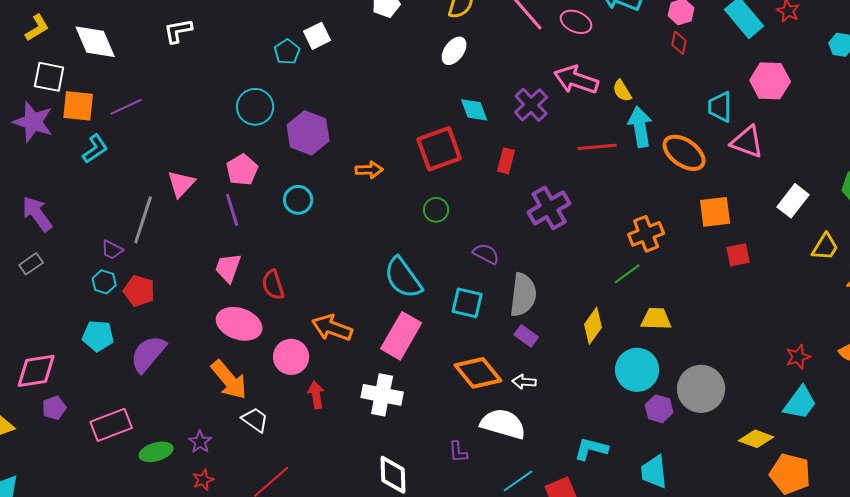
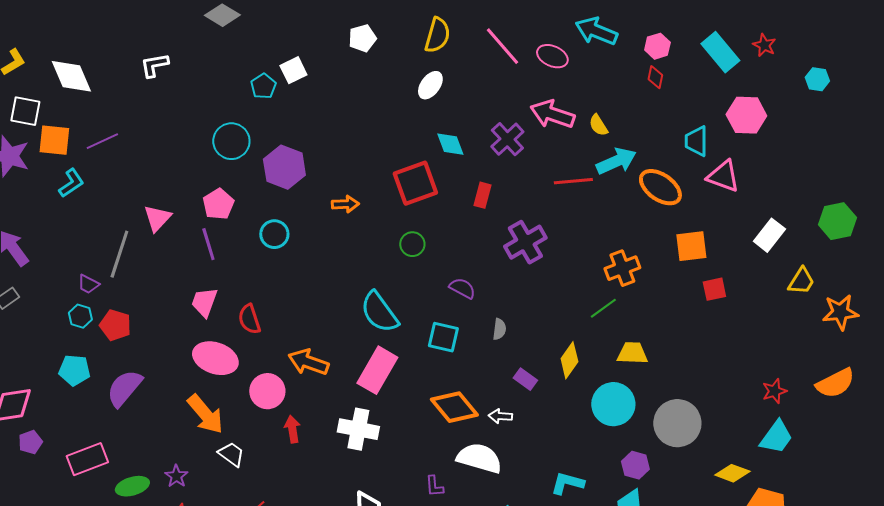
cyan arrow: (640, 127) -> (616, 161), turned 75
gray semicircle: (523, 295) -> (499, 329), size x0.5
purple rectangle: (526, 336) -> (525, 379), moved
purple hexagon: (659, 409) -> (635, 465), moved

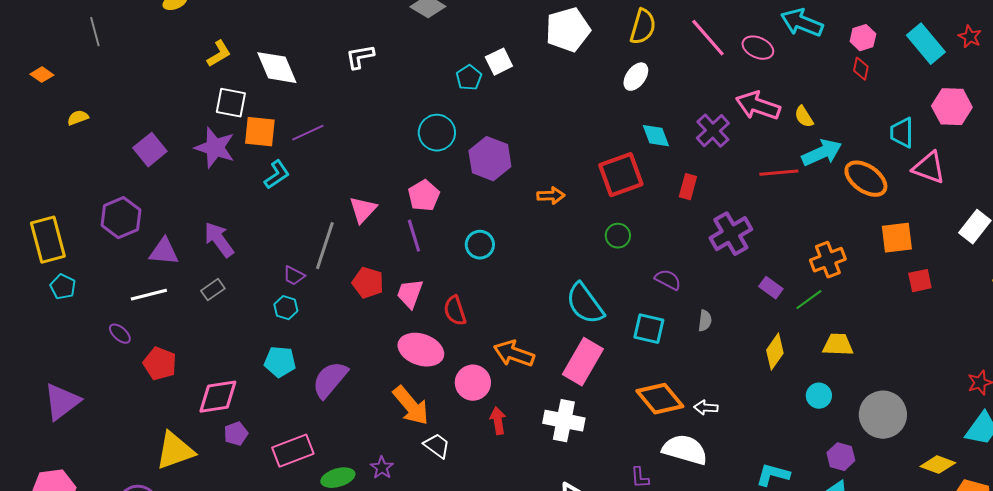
white pentagon: (362, 38) -> (568, 30), size x1.6
cyan circle: (274, 234) -> (480, 245), moved
red pentagon: (115, 325) -> (368, 283), moved
purple rectangle: (525, 379) -> (771, 288), moved
cyan circle: (613, 404) -> (819, 396), size x0.6

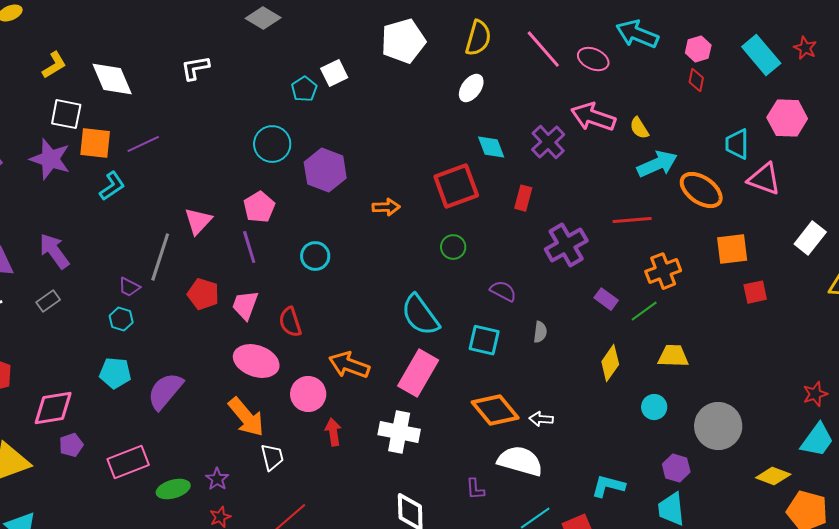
red line: (779, 173) -> (632, 220), moved
white trapezoid: (437, 446) -> (272, 457), turned 40

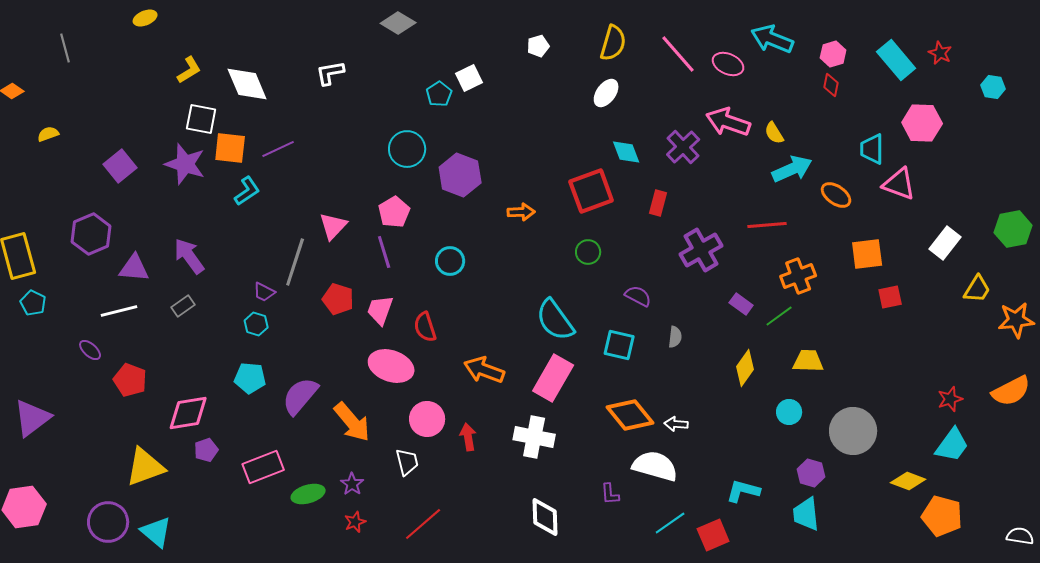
white pentagon: (403, 41) -> (538, 46), size x0.5
orange ellipse: (701, 190) -> (836, 195), size x0.7
pink circle: (308, 394) -> (427, 419), moved
orange arrow: (246, 417) -> (352, 422), moved

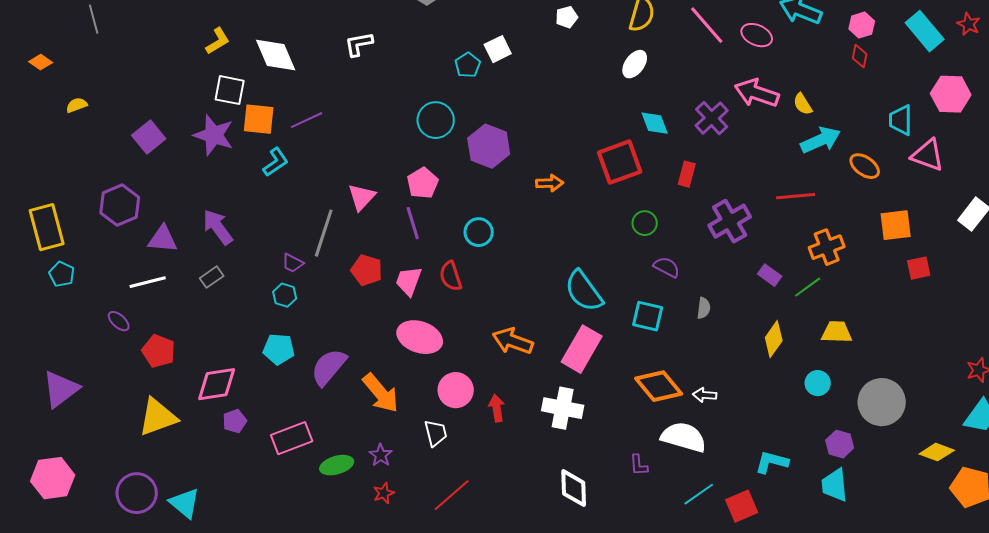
green circle: (588, 252) -> (645, 223), moved
red semicircle: (425, 327) -> (451, 276), moved
yellow triangle: (145, 467) -> (158, 417), moved

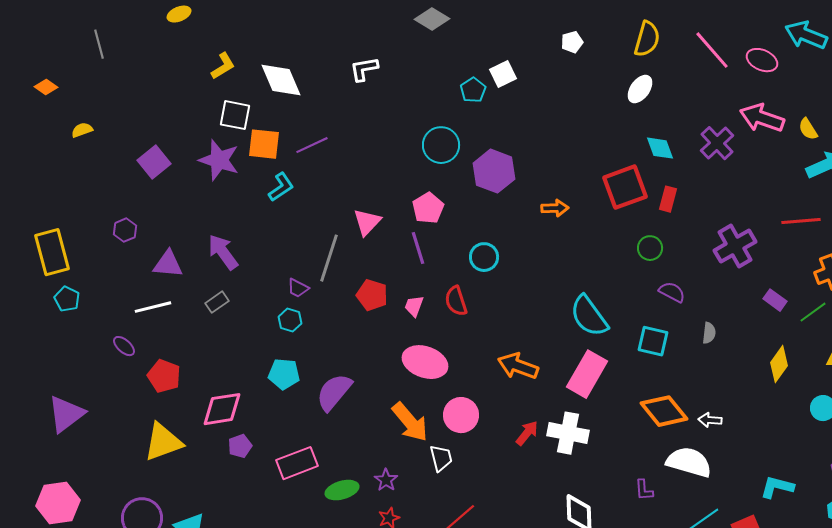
red rectangle: (687, 174) -> (668, 199), moved
purple hexagon: (120, 205) -> (125, 230), size x0.6
pink trapezoid: (409, 281) -> (414, 306), size x0.7
orange arrow: (381, 393) -> (410, 422), moved
red arrow: (497, 408) -> (527, 433), moved, turned 48

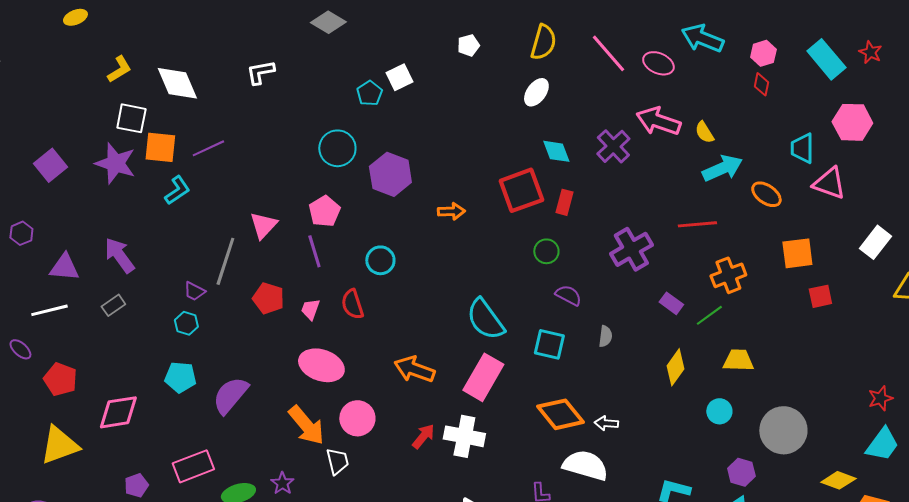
purple pentagon: (240, 446) -> (136, 485), moved

